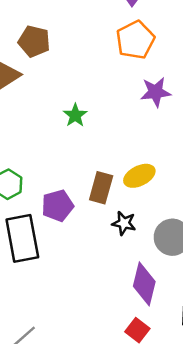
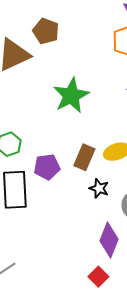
green star: (75, 115) -> (71, 96), size x1.8

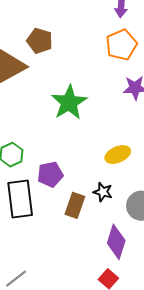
brown rectangle: (84, 157) -> (75, 205), moved

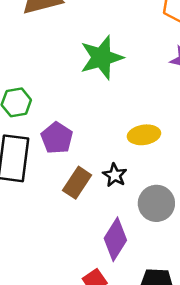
purple pentagon: (50, 174) -> (57, 138), turned 30

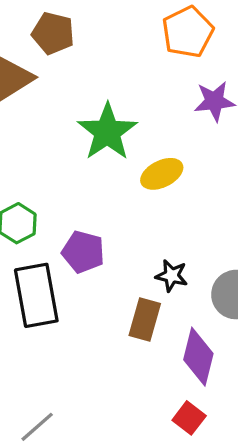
yellow ellipse: (144, 135) -> (162, 174), moved
brown rectangle: (77, 183) -> (145, 320), moved

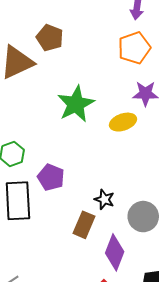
yellow ellipse: (162, 174) -> (123, 122), moved

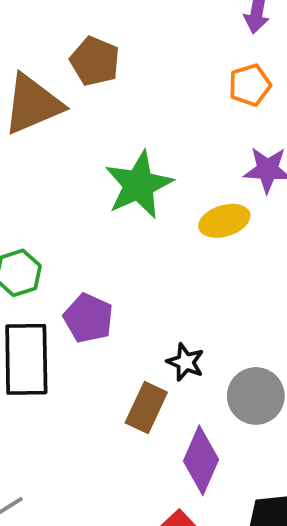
orange pentagon: (134, 48) -> (250, 85), size x0.7

